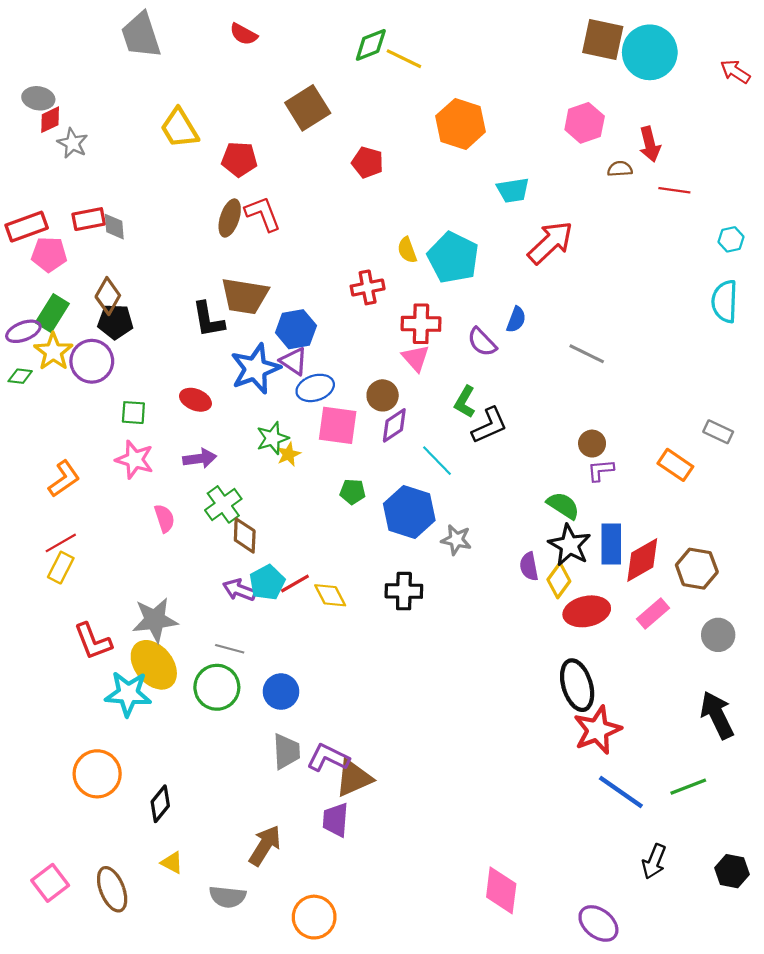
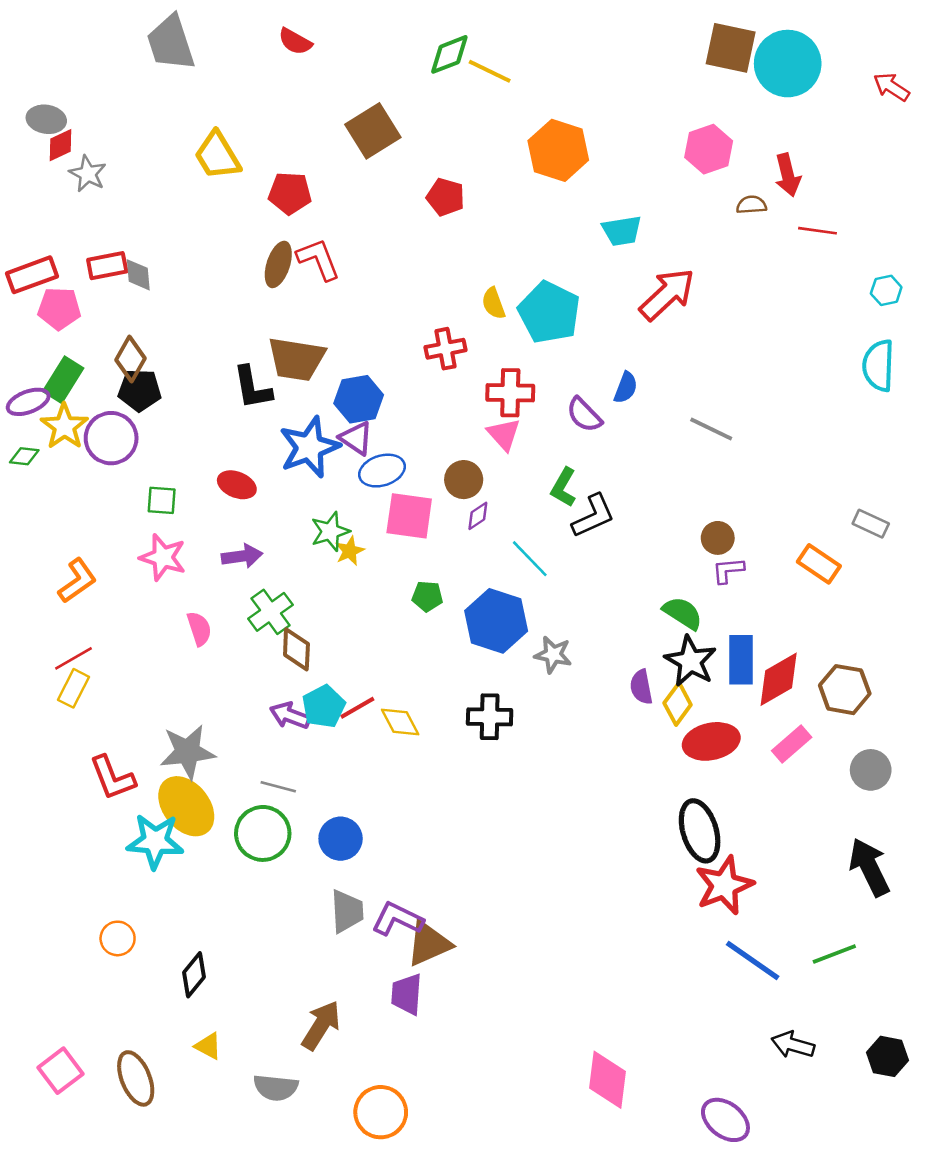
purple diamond: (394, 425) -> (478, 516), size x0.7
orange circle: (97, 774) -> (118, 938), size x0.6
black arrow: (654, 861) -> (793, 1045), turned 84

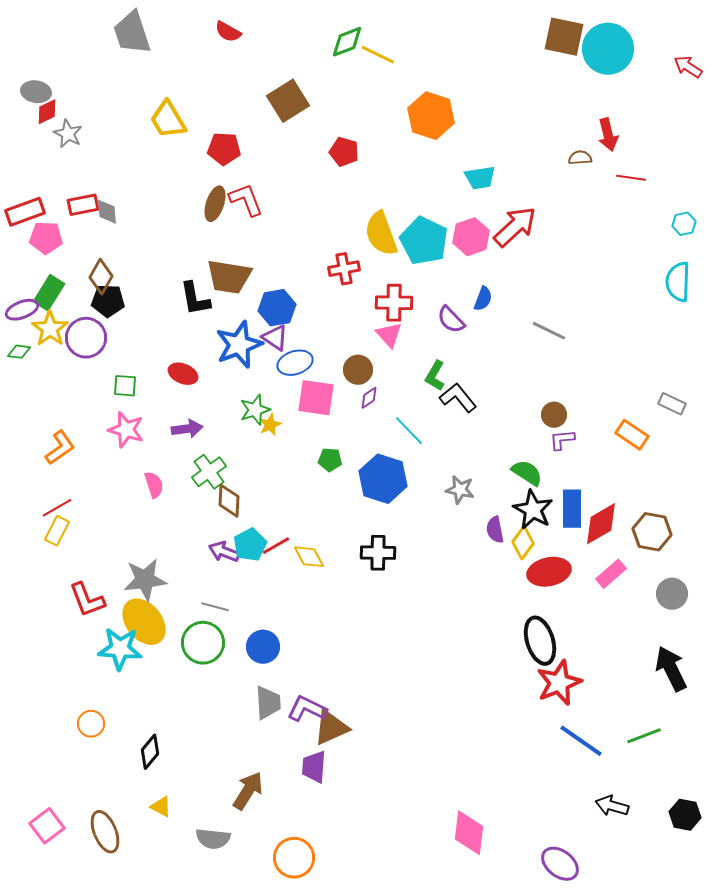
pink hexagon: (709, 149) -> (471, 237), moved
yellow semicircle: (493, 303) -> (381, 234), size x1.8
black L-shape: (593, 516) -> (458, 398), turned -105
gray star: (553, 655) -> (460, 490), moved

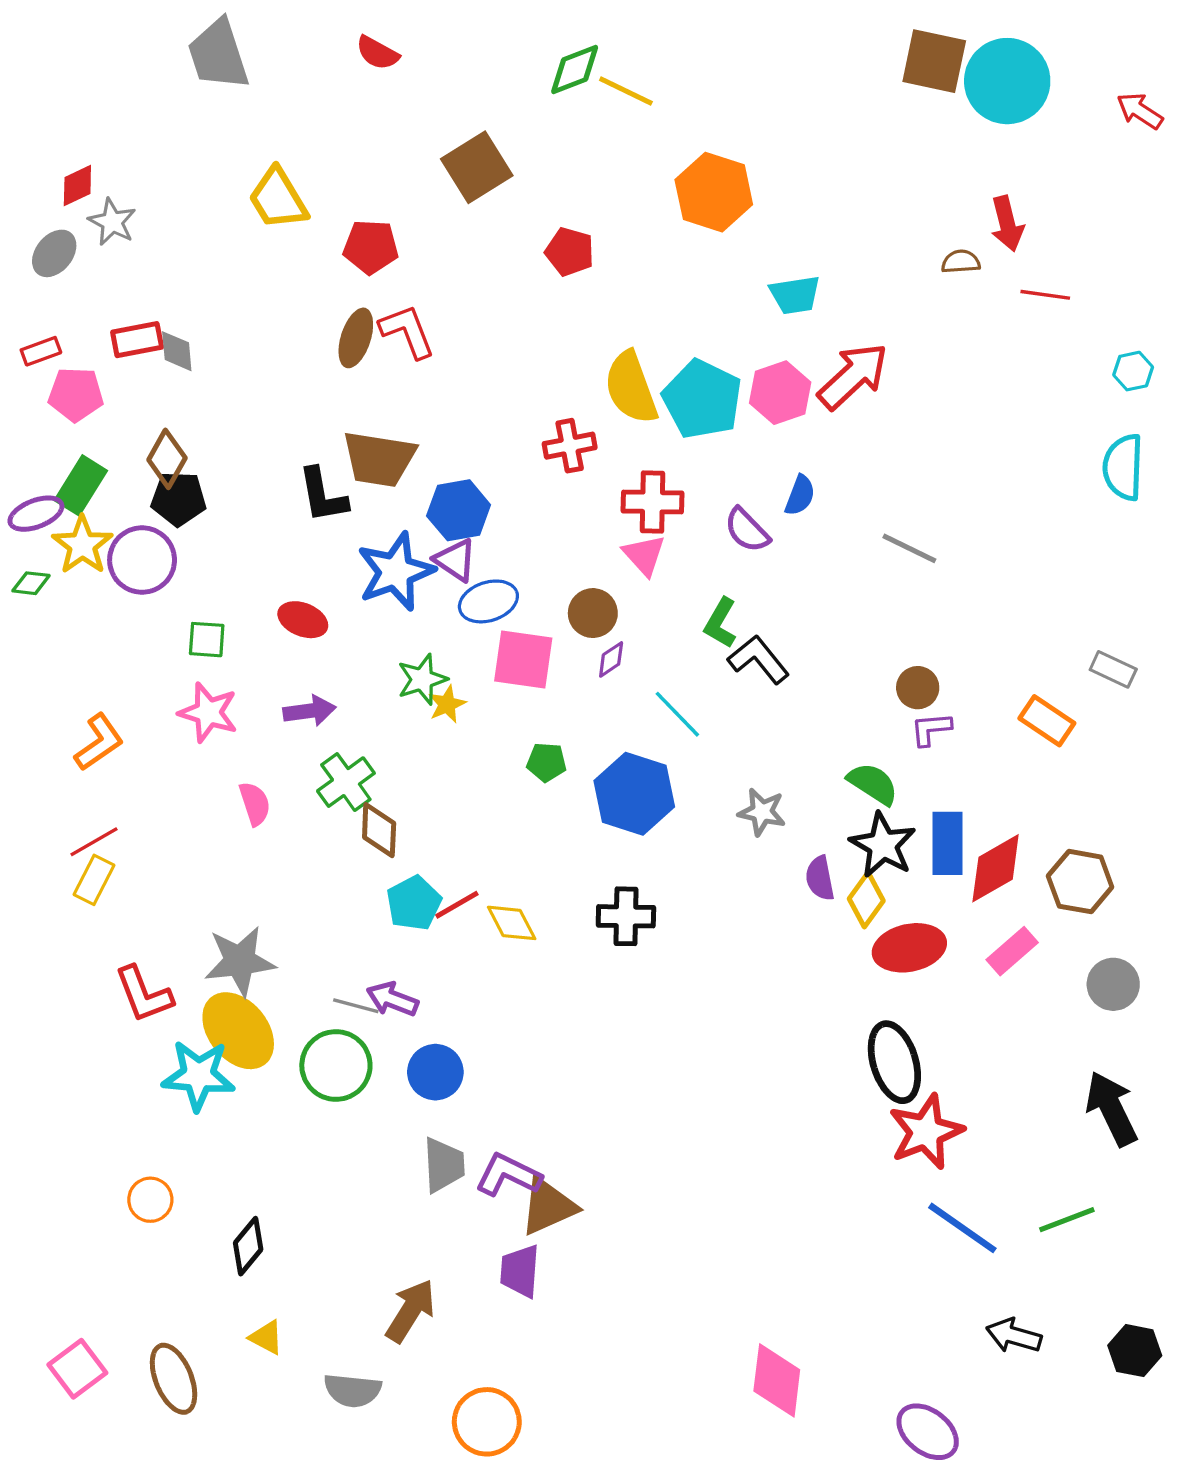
gray ellipse: (36, 92) -> (54, 253), moved, turned -60
red rectangle: (25, 212) -> (41, 351), size x0.6
purple arrow: (224, 552) -> (392, 999), moved

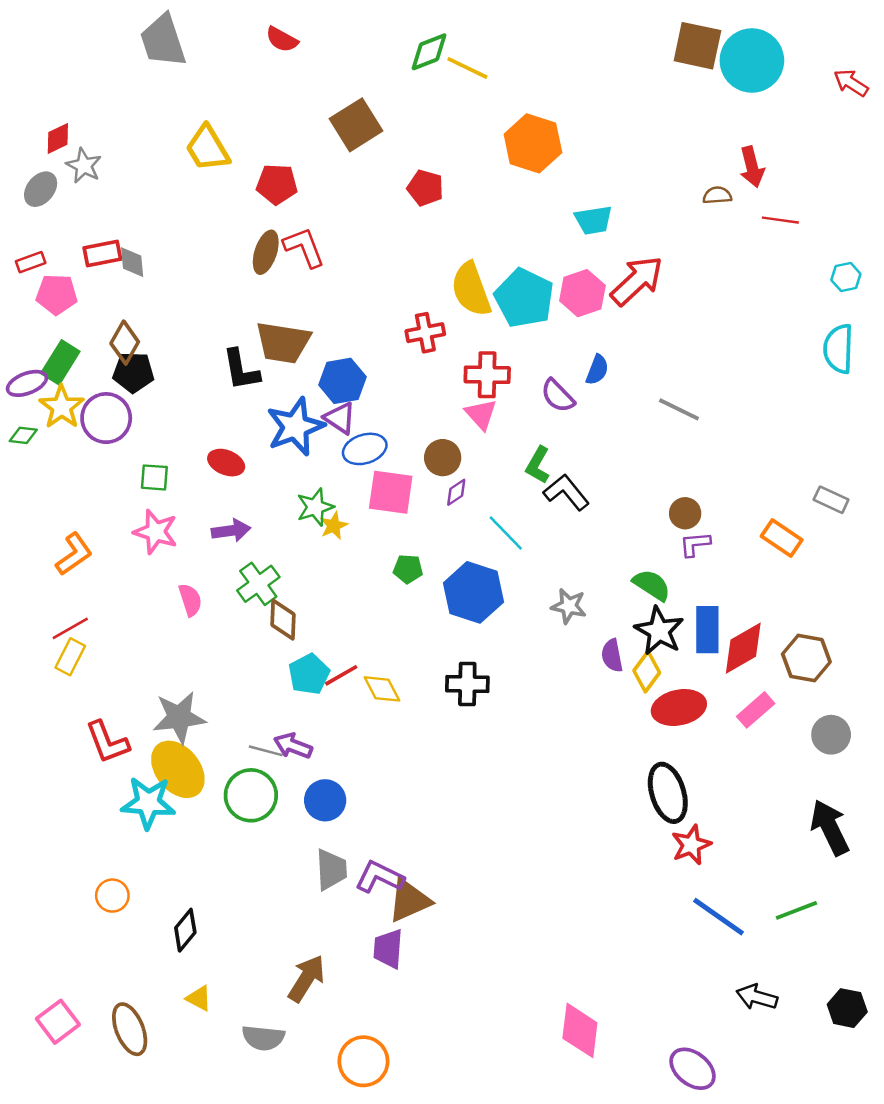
red star: (926, 1132) -> (691, 845), size x0.7

